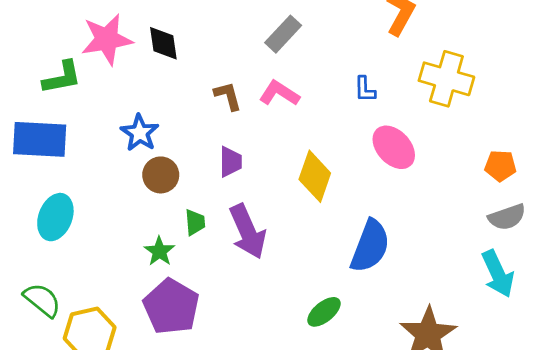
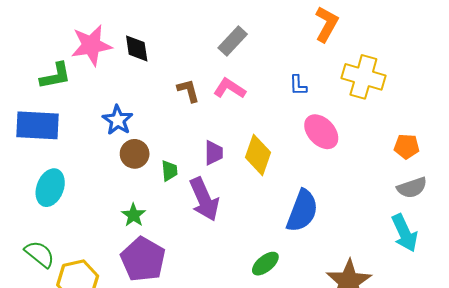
purple trapezoid: (231, 162) -> (214, 153), moved
green trapezoid: (195, 222) -> (169, 171), moved

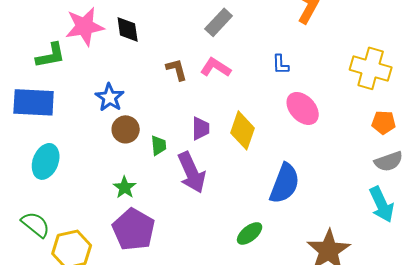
yellow cross: (363, 77) -> (371, 68), moved

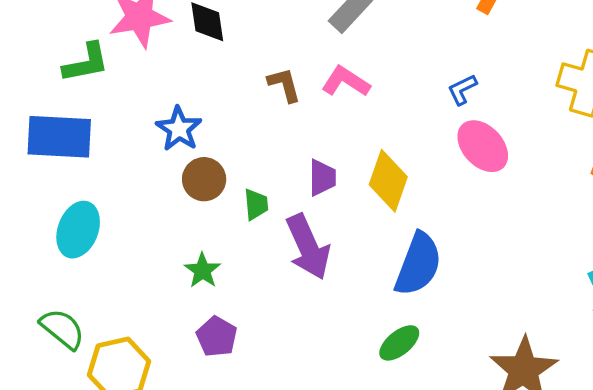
blue L-shape: (281, 64) -> (462, 89), moved, turned 65
blue semicircle: (285, 183) -> (418, 264), moved
purple pentagon: (134, 229) -> (217, 337), size x0.6

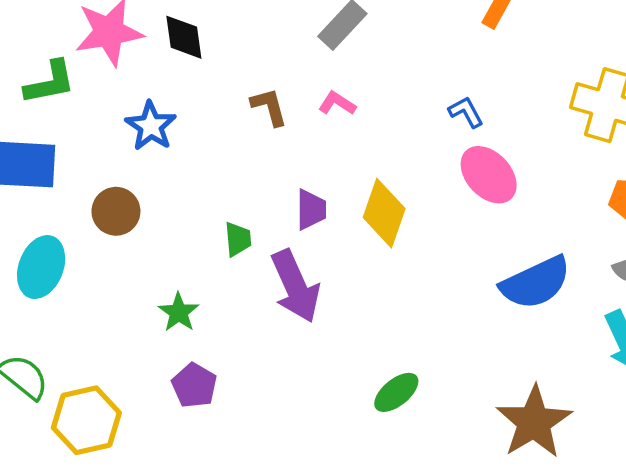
pink L-shape: (346, 82) -> (337, 103), size x0.7
blue L-shape: (462, 89) -> (466, 112), turned 88
blue star: (179, 129) -> (151, 126), moved
brown circle: (204, 179) -> (116, 211), moved
blue semicircle: (418, 264) -> (536, 283), moved, turned 44

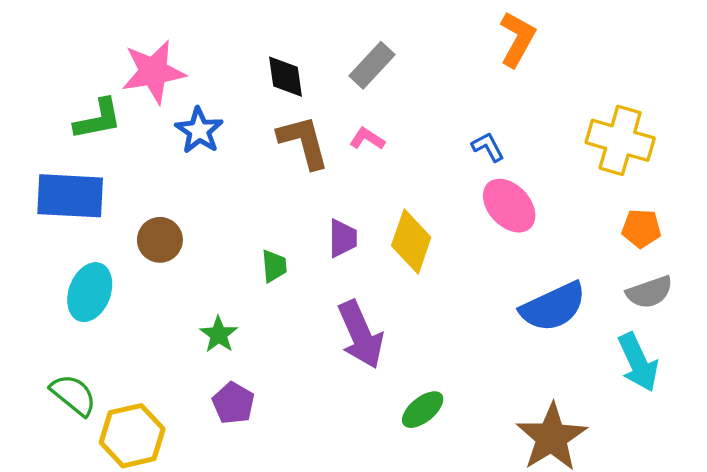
black diamond: (184, 37) -> (286, 77), moved
brown L-shape: (269, 107) -> (304, 142), size x1.5
blue star: (151, 126) -> (199, 131), moved
purple arrow: (295, 286) -> (361, 335), moved

